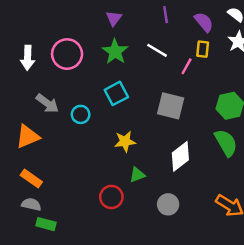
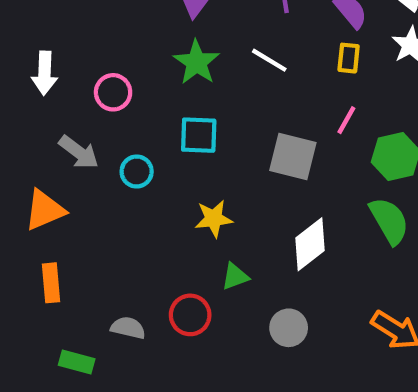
pink circle: (67, 54) -> (113, 92), moved, size x0.7
pink line: (187, 66) -> (346, 120), moved
cyan square: (116, 93) -> (199, 135), turned 30
orange rectangle: (31, 178) -> (51, 283), turned 50
gray semicircle: (31, 204) -> (128, 328), moved

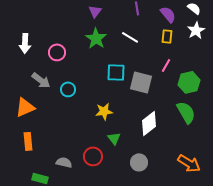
cyan square: (199, 135) -> (116, 72), moved
green triangle: (235, 276) -> (114, 138), turned -48

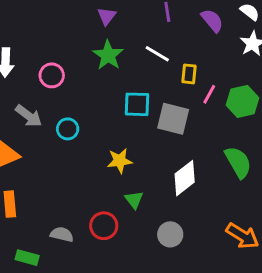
yellow rectangle: (167, 36) -> (189, 74), moved
green hexagon: (189, 82) -> (243, 101), moved

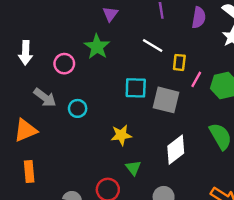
purple semicircle: (212, 20) -> (199, 18), turned 50
green star: (108, 55) -> (97, 47), moved

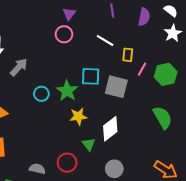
green star: (97, 47) -> (67, 91), moved
pink circle: (64, 64) -> (64, 34), moved
gray arrow: (45, 98) -> (19, 67), moved, turned -84
white diamond: (176, 150) -> (110, 129), moved

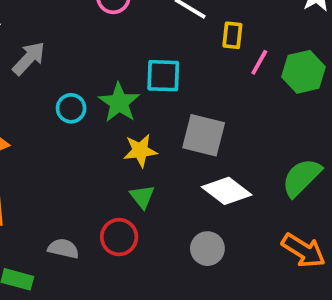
gray square: (116, 87) -> (204, 135), moved
green semicircle: (163, 117) -> (302, 177), moved, turned -105
white diamond: (110, 129) -> (227, 191), moved, turned 75
green triangle: (89, 144) -> (142, 197), moved

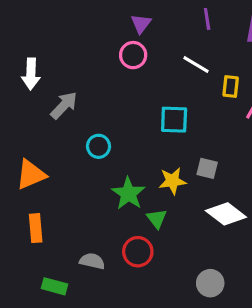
green star: (119, 103) -> (128, 193), moved
gray square: (204, 135) -> (207, 168), size x0.6
yellow star: (140, 151) -> (172, 181), moved
gray circle: (207, 249) -> (210, 283), moved

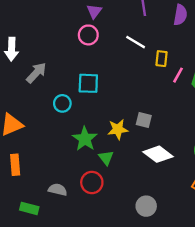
cyan square: (174, 120) -> (88, 83), moved

